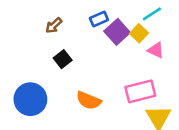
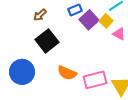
black square: (63, 59) -> (47, 41), size x1.6
pink rectangle: (140, 91) -> (95, 80), moved

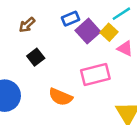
black square: (47, 41) -> (36, 57), size x0.6
pink rectangle: (95, 80) -> (95, 75), moved

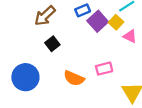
brown arrow: (27, 25) -> (45, 16), size x1.5
pink rectangle: (95, 75) -> (104, 69), moved, size x0.7

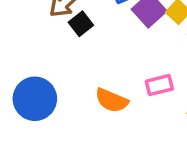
black square: (52, 44) -> (81, 24), moved

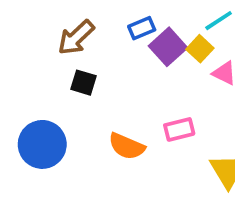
black square: (81, 24) -> (83, 83), moved, turned -35

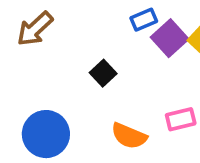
brown arrow: (76, 37) -> (35, 29), moved
black square: (83, 83) -> (103, 73), moved, turned 30

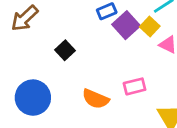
black square: (103, 73) -> (65, 50), moved

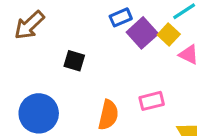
black square: (65, 50) -> (74, 61), turned -30
orange semicircle: (96, 99) -> (108, 115), turned -100

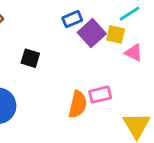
yellow square: (169, 34) -> (116, 34), turned -30
orange semicircle: (108, 115) -> (78, 104), moved

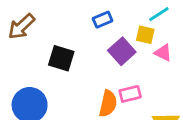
purple square: (92, 33) -> (122, 51), moved
black square: (30, 58) -> (61, 58), size x1.4

